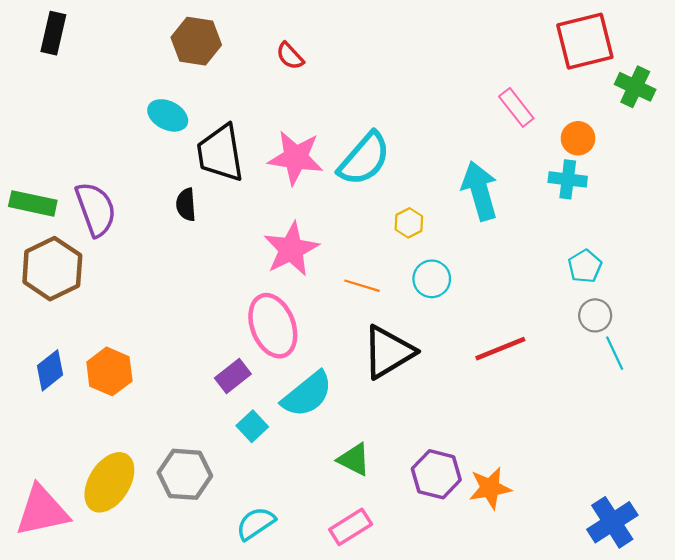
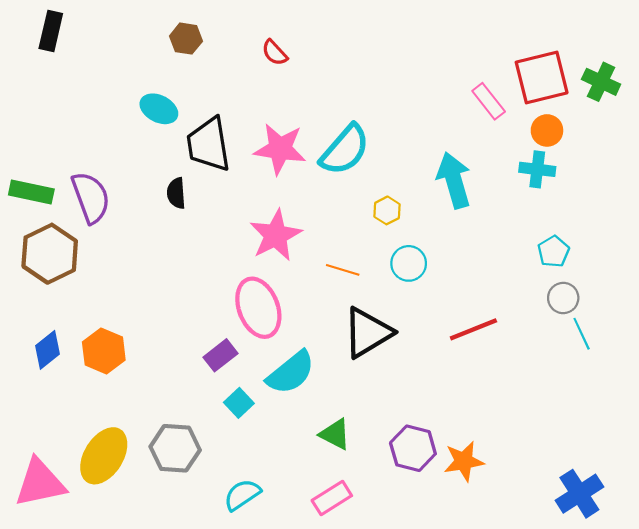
brown hexagon: (196, 41) -> (186, 39), size x0.7
red square: (585, 41) -> (542, 77), moved

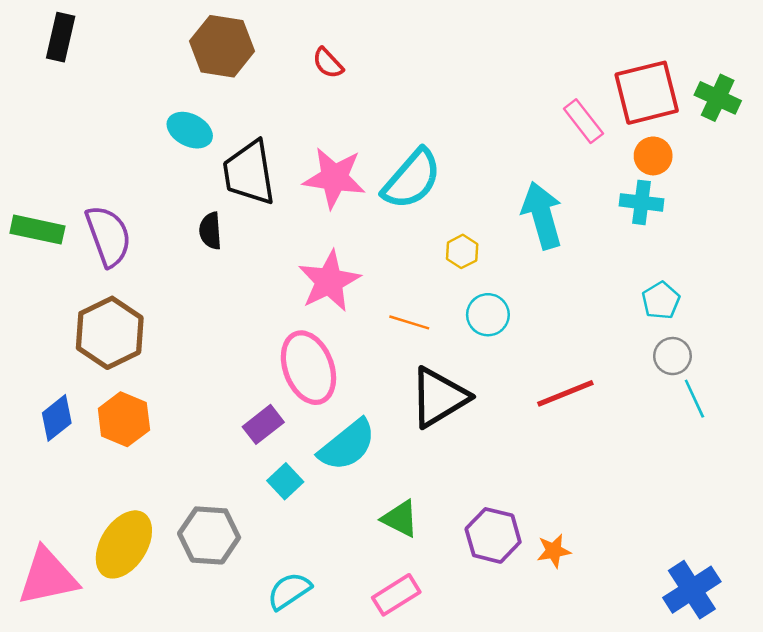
brown hexagon: (186, 39) -> (222, 46), size x1.6
brown hexagon: (50, 254) -> (110, 333), moved
orange star: (464, 461) -> (554, 551), size x0.7

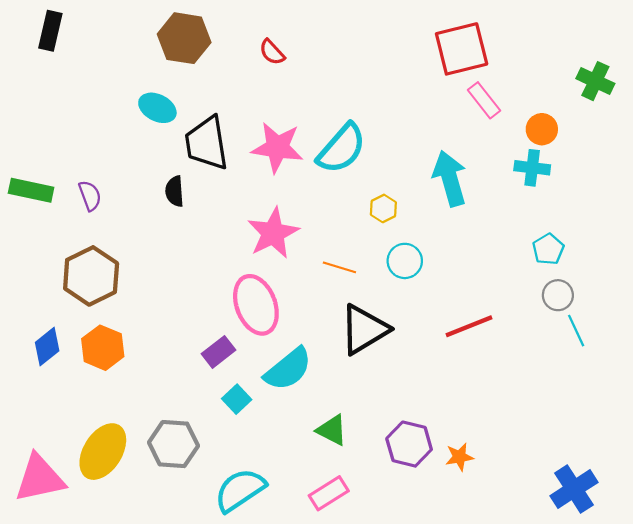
red square: (647, 93) -> (462, 49), moved
purple semicircle: (108, 236) -> (90, 196), size x0.6
cyan semicircle: (289, 591) -> (240, 490), size x1.4

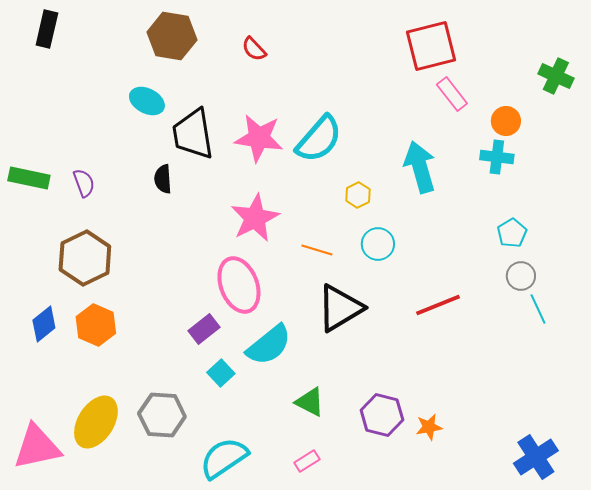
pink rectangle: (329, 493) -> (307, 461), size x0.7

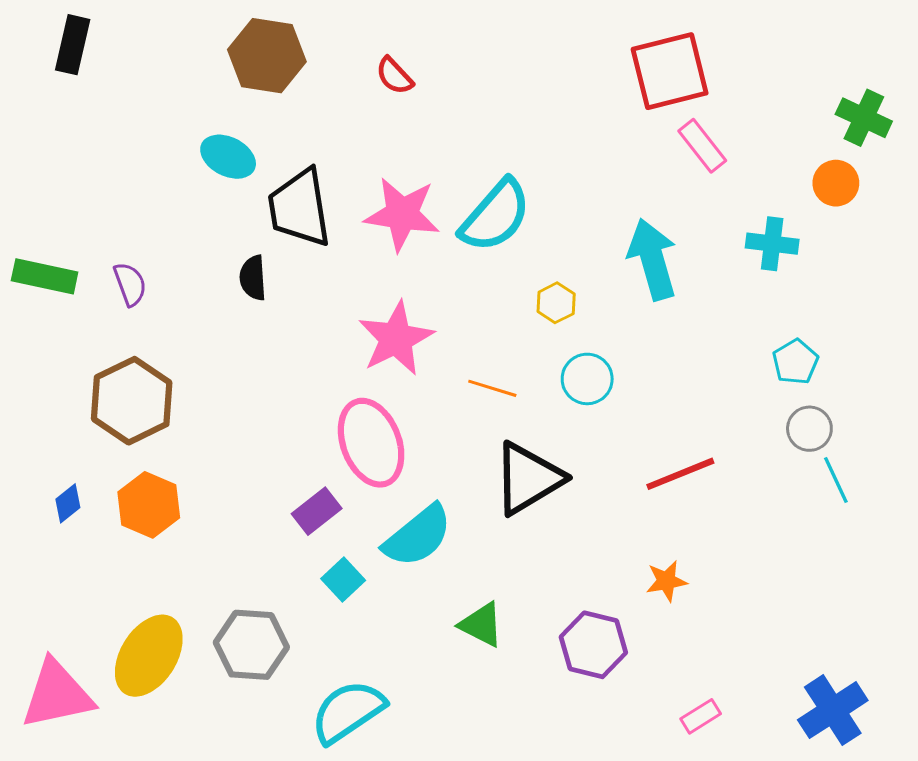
orange circle: (506, 121) -> (836, 183), moved
blue diamond: (44, 324) -> (68, 503), size x0.7
orange star: (429, 427) -> (666, 581), moved
pink rectangle: (307, 461) -> (701, 716), moved

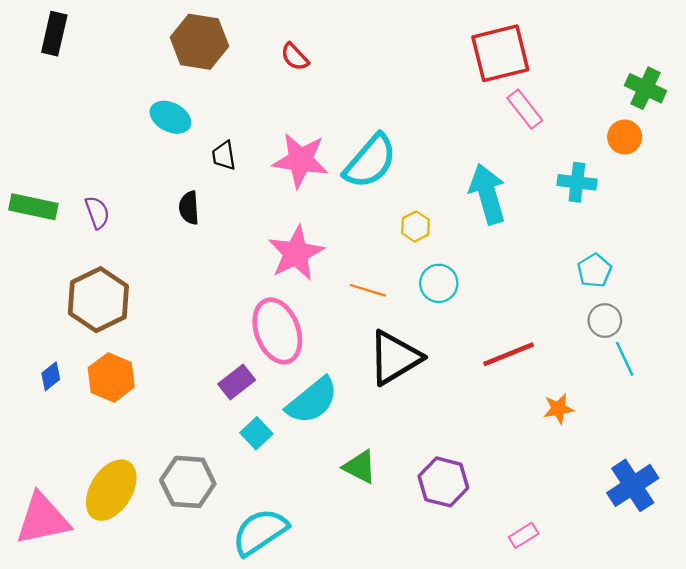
black trapezoid: (300, 208) -> (224, 156), size x0.5
orange star: (666, 581) -> (558, 409), moved
blue cross: (833, 710) -> (633, 485), moved

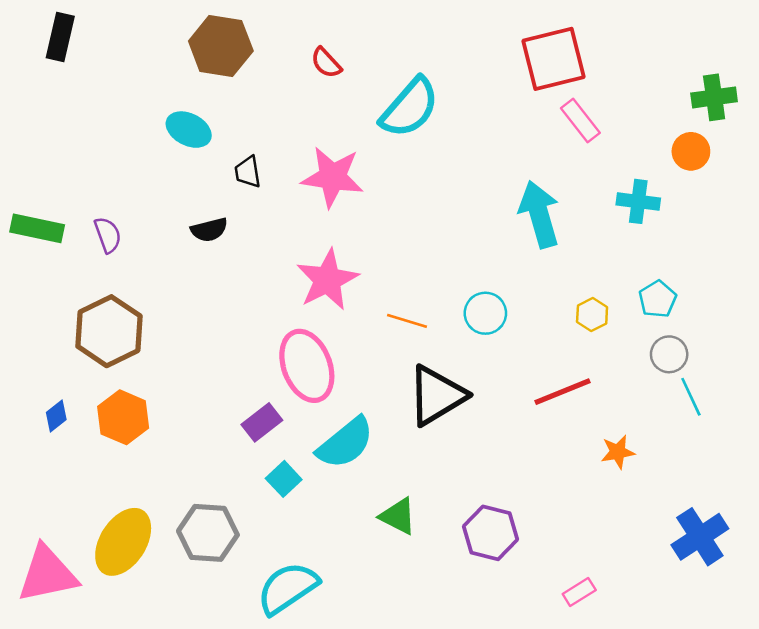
green cross: (646, 88) -> (714, 97), turned -33
cyan semicircle: (370, 161) -> (410, 108), moved
black semicircle: (189, 208) -> (209, 230), turned -100
yellow hexagon: (416, 226) -> (592, 314), moved

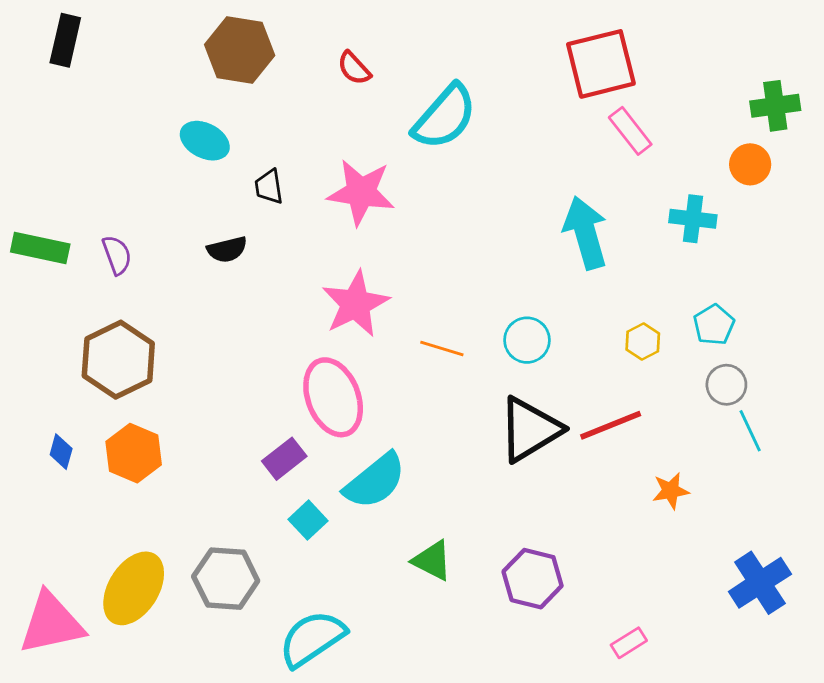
black triangle: (437, 395) -> (530, 429), moved
blue diamond: (56, 416) -> (61, 452), turned -36

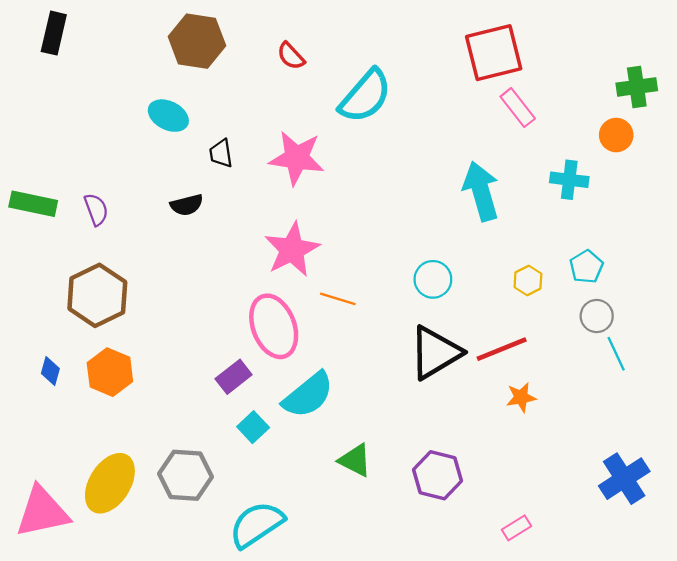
orange line: (442, 348) -> (338, 299), moved
orange star: (671, 491) -> (521, 397), moved

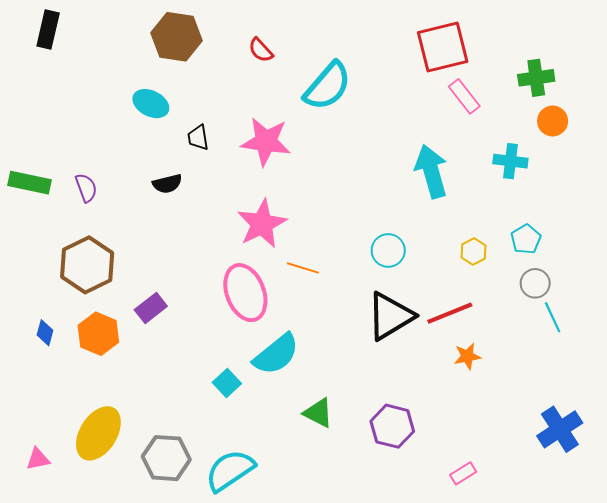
green cross: (637, 87) -> (536, 78), moved
purple rectangle: (234, 377) -> (151, 308), moved
gray hexagon: (186, 475) -> (166, 458), moved
pink triangle: (42, 512) -> (38, 459), size x0.5

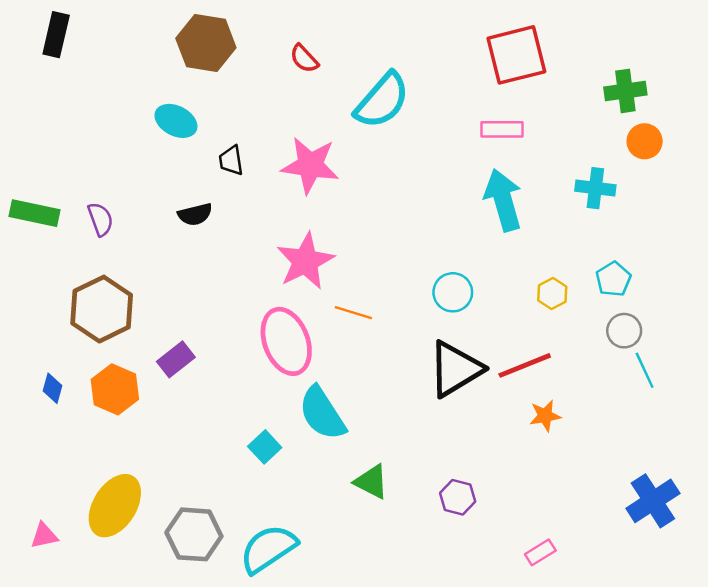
pink rectangle: (464, 96) -> (502, 129), moved, turned -52
cyan semicircle: (276, 354) -> (322, 413), turned 96
purple hexagon: (392, 426) -> (458, 497), size x0.7

